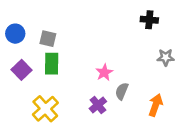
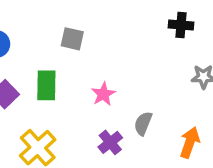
gray square: (48, 39) -> (72, 39), moved
pink star: (104, 72) -> (103, 94), moved

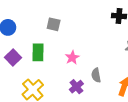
gray semicircle: (143, 123) -> (96, 75), turned -32

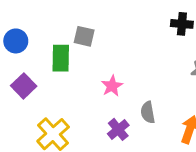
green rectangle: (38, 52) -> (61, 58), moved

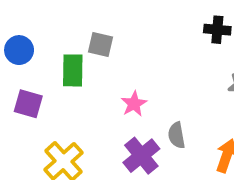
purple square: (24, 86) -> (28, 104), turned -30
purple cross: (118, 129) -> (141, 156), size x1.4

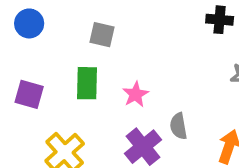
blue circle: (19, 50) -> (29, 23), moved
green rectangle: (73, 70) -> (87, 83), moved

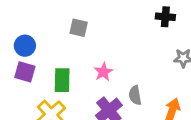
blue circle: (29, 23) -> (25, 46), moved
green rectangle: (87, 83) -> (62, 80), moved

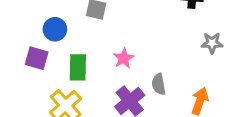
blue circle: (25, 46) -> (55, 29), moved

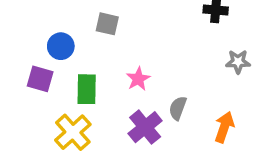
gray semicircle: (159, 84) -> (178, 108), turned 30

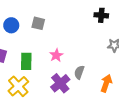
blue circle: (61, 46) -> (11, 25), moved

